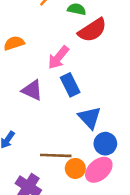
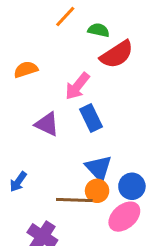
blue triangle: (90, 118) -> (99, 168), moved
orange circle: (75, 168) -> (97, 191), moved

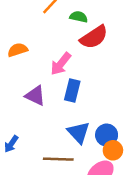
blue rectangle: (91, 118) -> (72, 91), turned 40
blue circle: (132, 186) -> (107, 135), moved
orange circle: (97, 191) -> (113, 150), moved

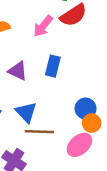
pink arrow: (61, 64) -> (43, 26), moved
blue triangle: (79, 132) -> (26, 112), moved

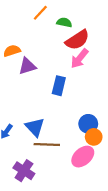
pink arrow: (43, 26) -> (80, 58), moved
purple triangle: (18, 71) -> (27, 66), moved, turned -42

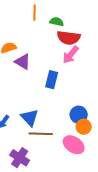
orange line: (40, 13) -> (35, 13), turned -42
red semicircle: (77, 40) -> (69, 38), turned 40
purple triangle: (27, 66) -> (23, 62), turned 48
pink ellipse: (83, 157) -> (74, 145), turned 75

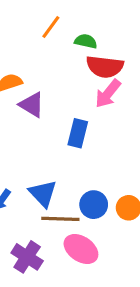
orange line: (35, 13) -> (51, 27), turned 35
blue circle: (79, 115) -> (94, 205), moved
pink ellipse: (74, 145) -> (81, 249), moved

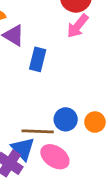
blue rectangle: (78, 133) -> (38, 59), moved
blue triangle: (43, 193) -> (23, 149), moved

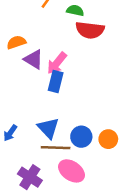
pink arrow: (78, 26) -> (57, 63), moved
blue triangle: (23, 149) -> (48, 128), moved

